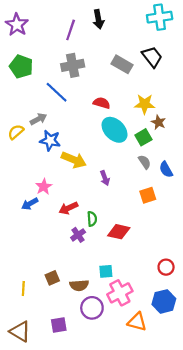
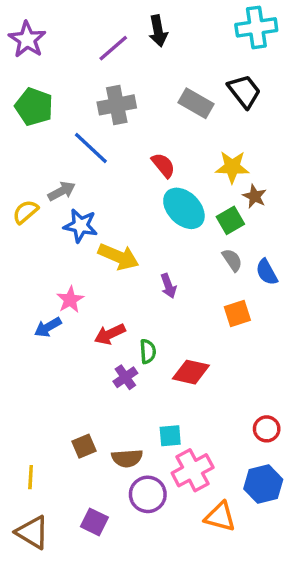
purple line: (71, 30) -> (113, 48), turned 30
red semicircle: (102, 103) -> (163, 165), turned 35
yellow line: (23, 289) -> (31, 477), moved
purple square: (59, 325) -> (94, 522), turned 35

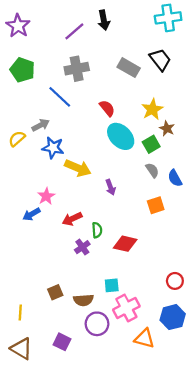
yellow star: (232, 167) -> (152, 109), turned -30

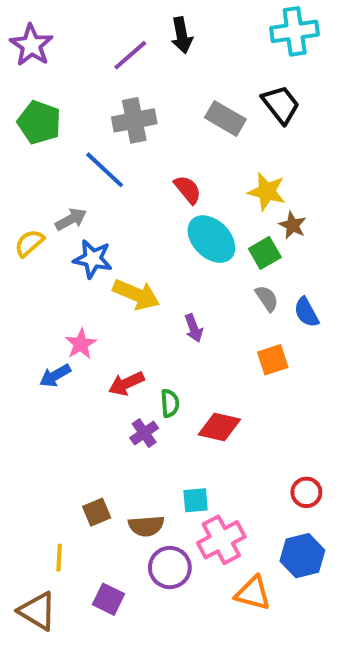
yellow star: (152, 109) -> (267, 192), turned -30
yellow line: (20, 313) -> (59, 558), moved

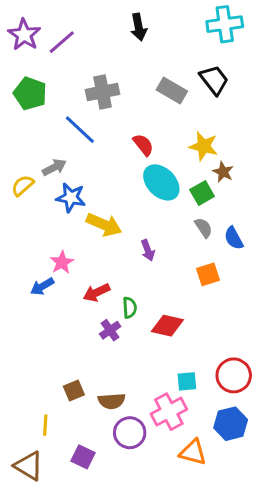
purple line: (130, 55) -> (62, 42), moved
red circle: (306, 492) -> (234, 375), size x1.5
cyan square: (196, 500) -> (187, 381), moved

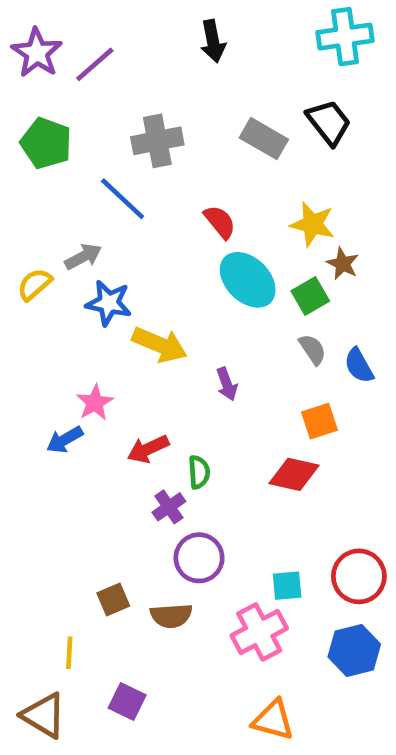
red diamond: (167, 326) -> (294, 474), moved
purple circle: (130, 433) -> (199, 558), moved
orange triangle: (193, 452) -> (273, 720), moved

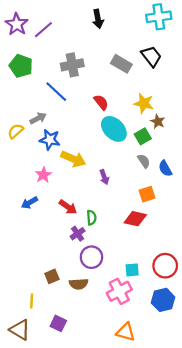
pink star: (95, 403) -> (43, 175), moved
red arrow: (148, 449) -> (68, 207), turned -120

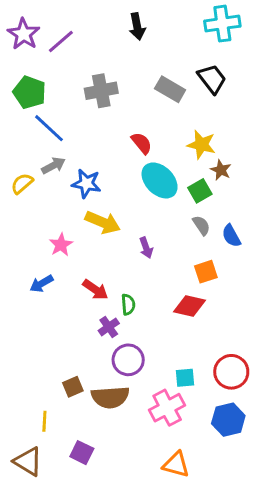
blue line: (56, 92) -> (49, 128), moved
blue star: (50, 140) -> (86, 183), moved
brown semicircle: (79, 284) -> (110, 397), size x1.4

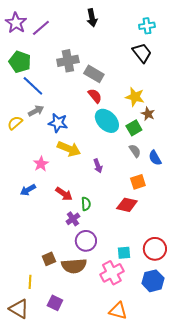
cyan cross: (222, 24) -> (147, 26), moved, size x0.7
gray rectangle: (170, 89) -> (94, 74), moved

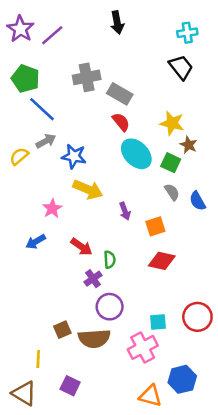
green square: (134, 128) -> (171, 163), turned -35
orange square: (138, 182) -> (155, 226), moved
blue hexagon: (153, 281) -> (182, 379), moved

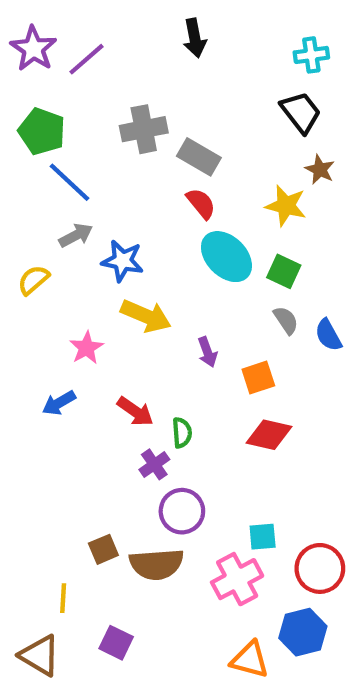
brown star: (189, 145) -> (320, 170), moved
yellow semicircle: (19, 156) -> (33, 280), moved
red circle: (197, 317) -> (320, 568), moved

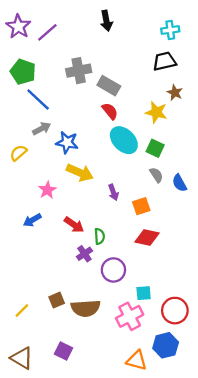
black trapezoid: (301, 112) -> (164, 61), turned -65
purple circle: (182, 511) -> (113, 270), moved
yellow line: (63, 598) -> (22, 311), moved, turned 42

